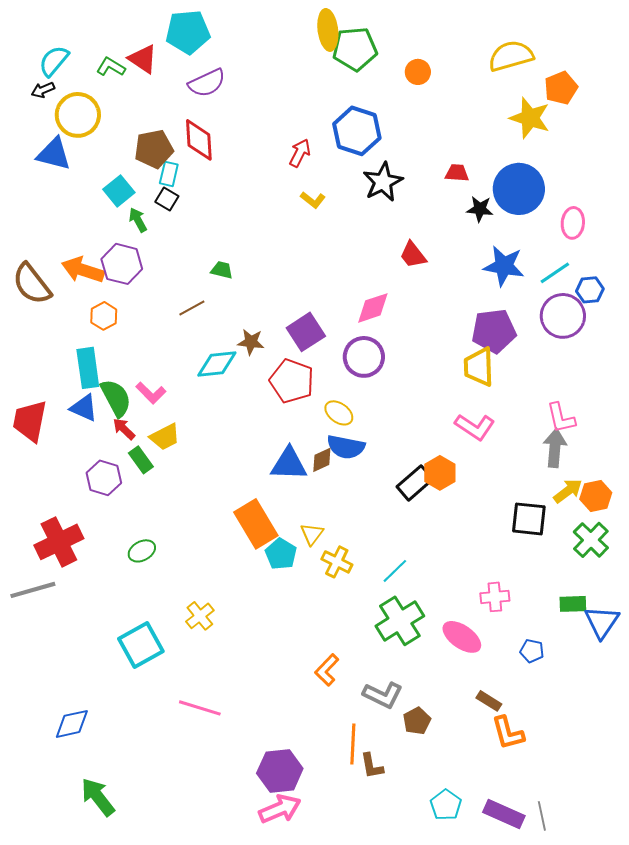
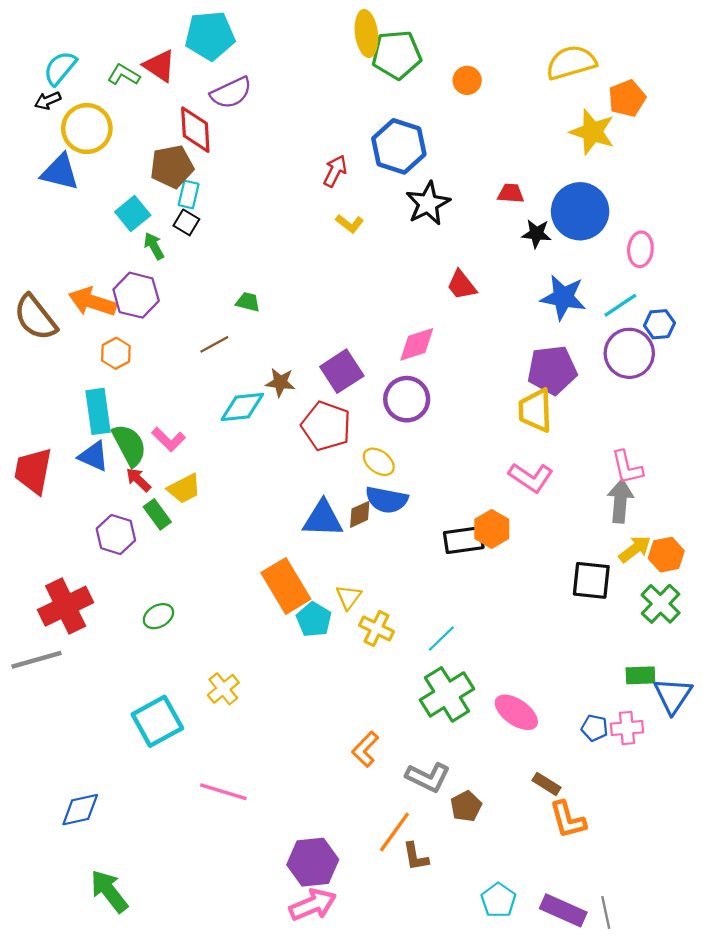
red diamond: (199, 140) -> (195, 130), moved
black rectangle: (415, 483) -> (464, 540), turned 33
pink cross: (495, 597) -> (627, 728), moved
orange line: (353, 744) -> (394, 832), turned 33

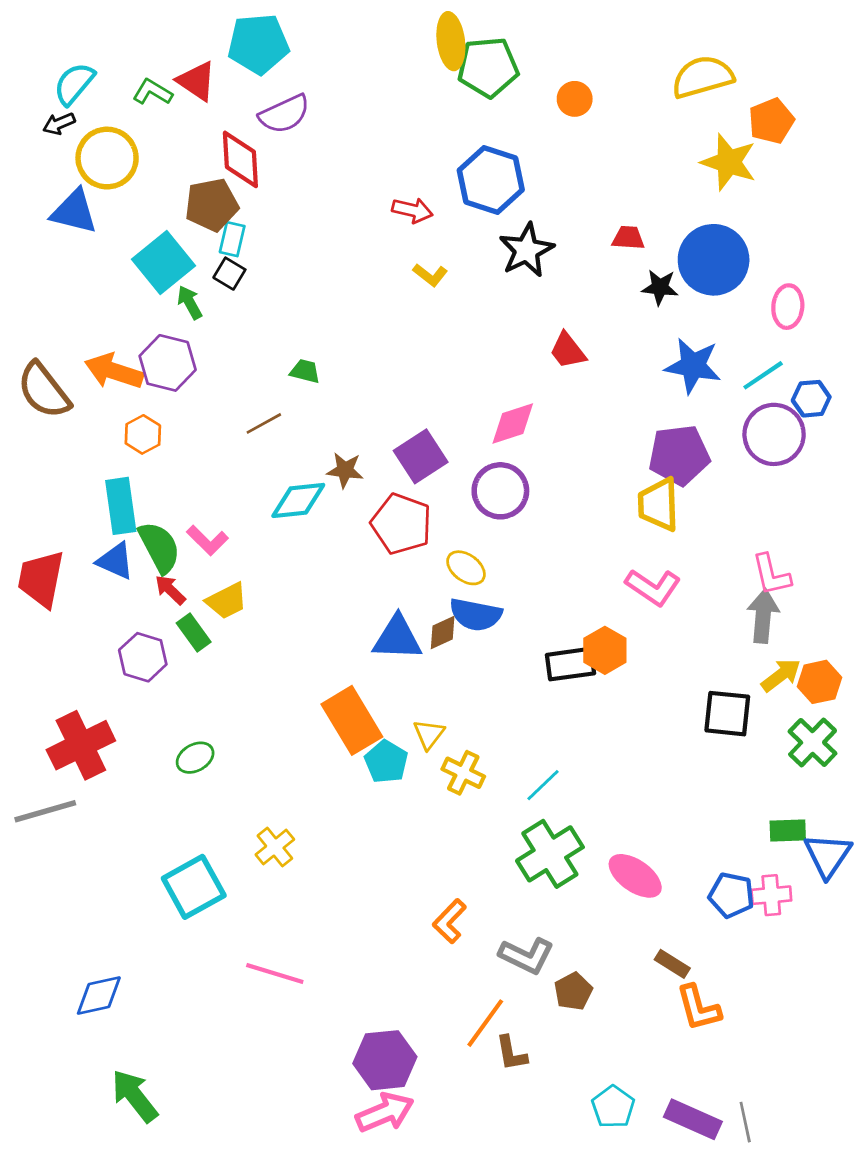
red arrow: (335, 171) -> (412, 210), turned 76
cyan square: (133, 214) -> (163, 263), size x1.4
blue pentagon: (595, 728) -> (731, 895), size x1.4

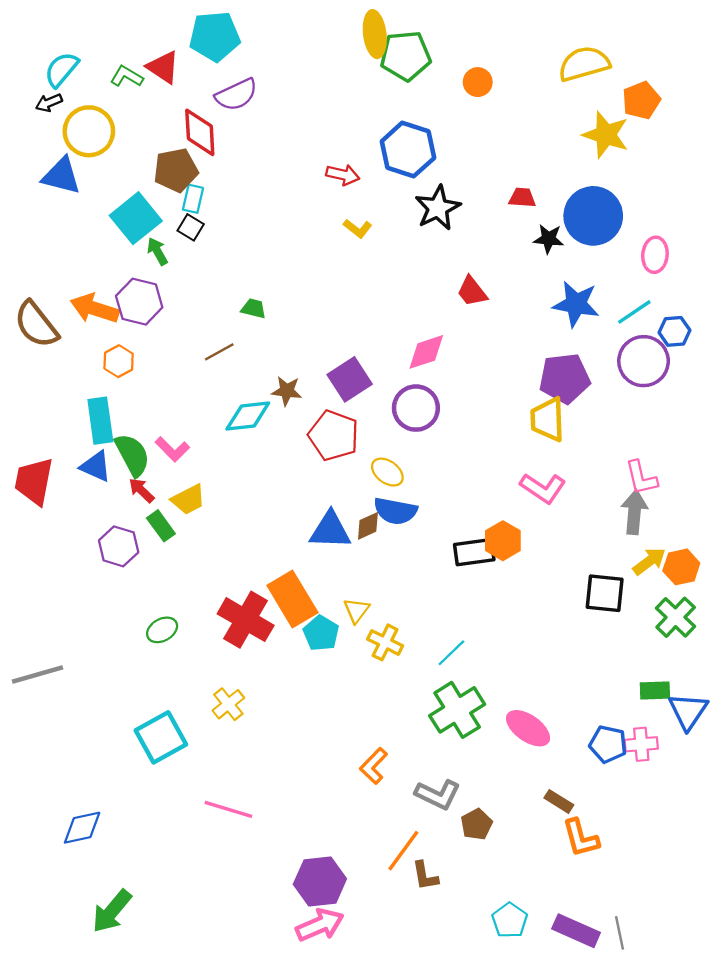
red cross: (81, 745) -> (246, 620), moved, turned -34
green arrow: (135, 1096) -> (112, 911), turned -102

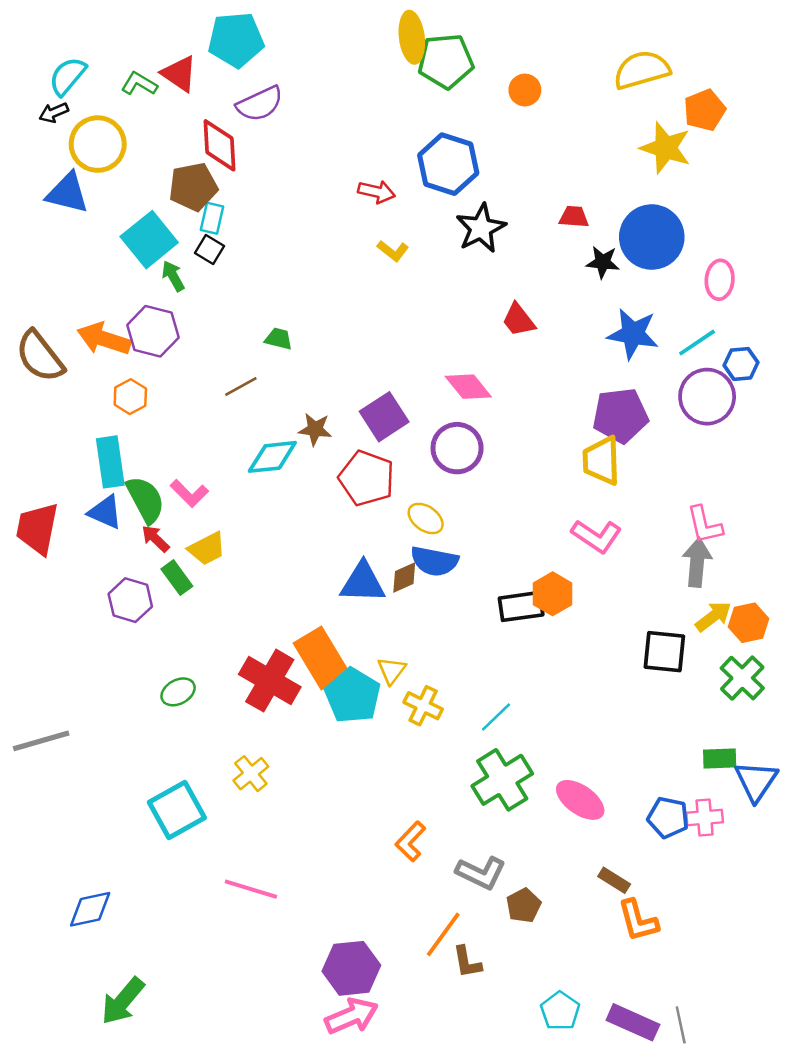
pink diamond: (426, 352) -> (468, 387), turned 69
cyan pentagon: (321, 633) -> (353, 696), size x1.4

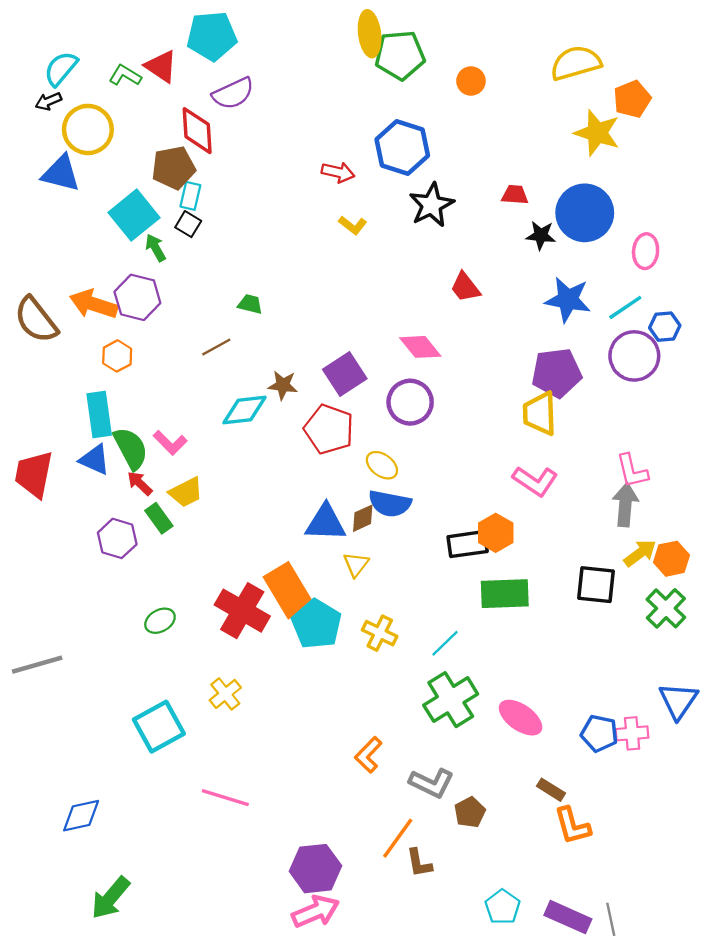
yellow triangle: (392, 671) -> (356, 564), moved
green rectangle: (720, 758) -> (505, 594), moved, size x1.6

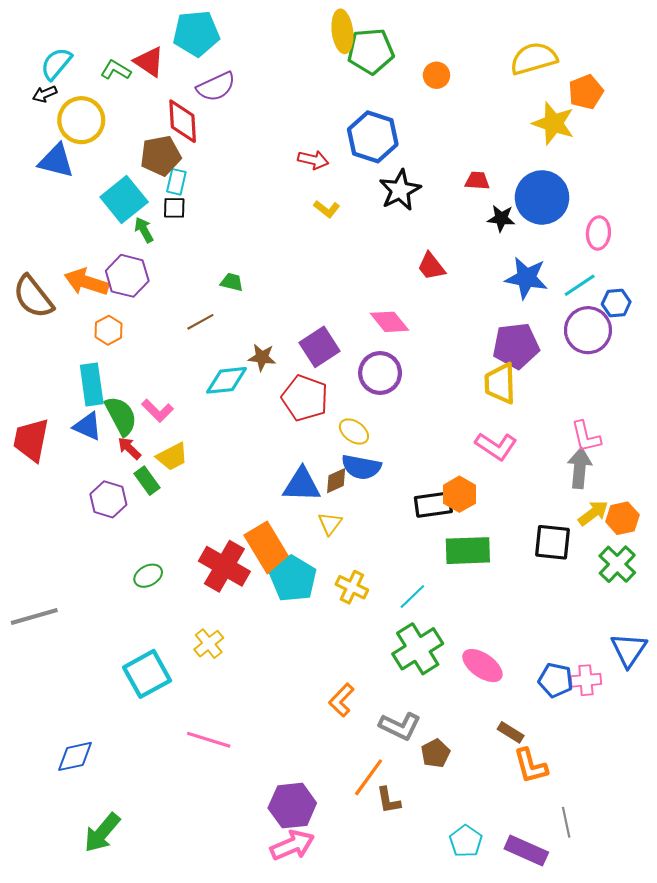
black square: (188, 224) -> (174, 208), turned -30
gray line: (611, 919) -> (566, 822), moved

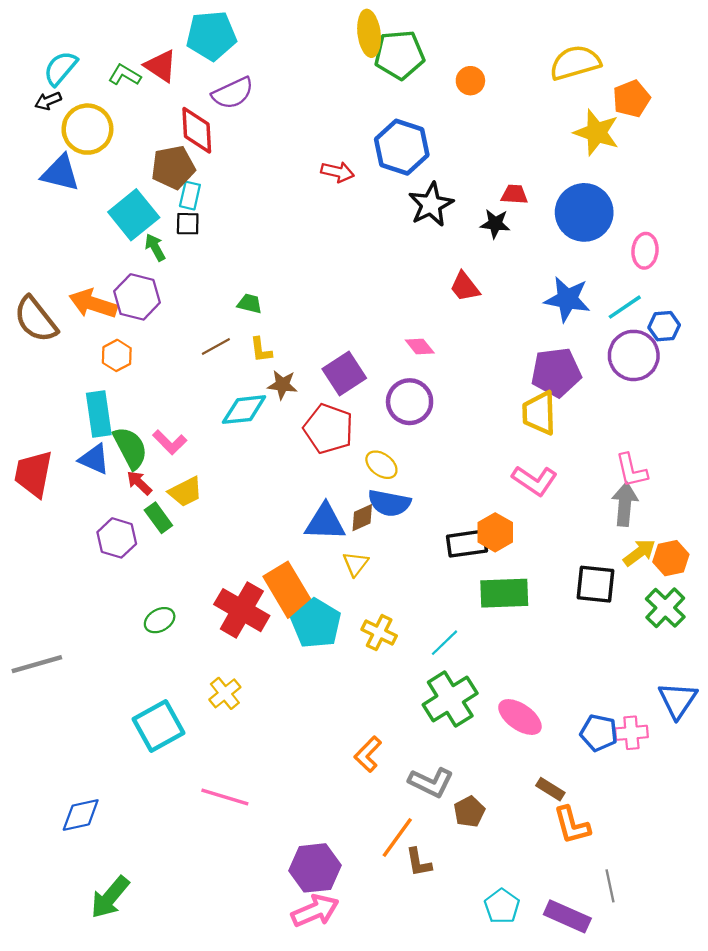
yellow L-shape: (327, 209) -> (261, 350), moved, turned 45
black star: (501, 218) -> (495, 224), moved
pink diamond: (389, 322) -> (420, 346), size x0.7

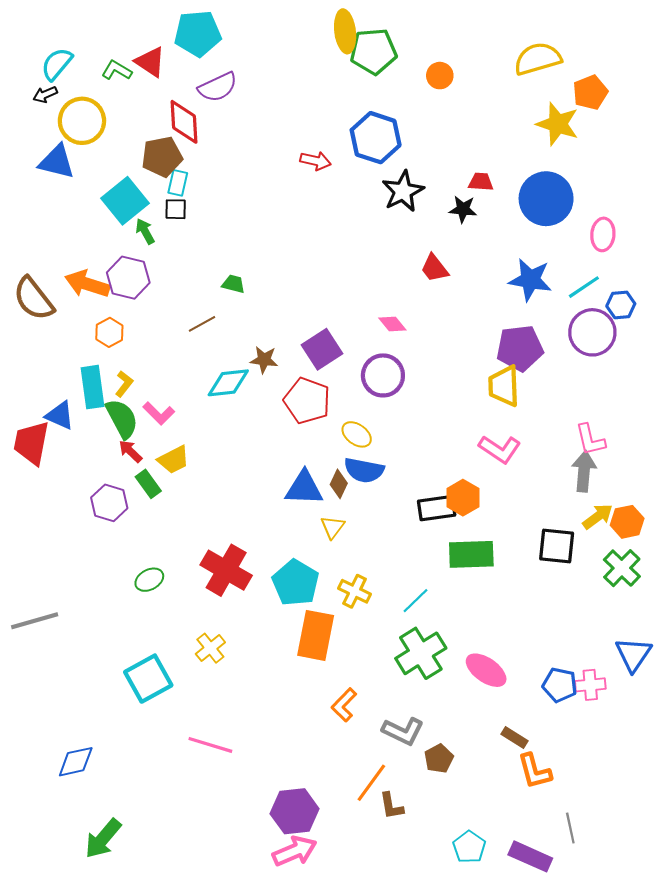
yellow L-shape: (261, 350) -> (124, 384), moved, turned -135
blue triangle: (94, 459) -> (60, 415), moved
brown diamond: (362, 518) -> (339, 484), turned -40
orange rectangle: (288, 590) -> (316, 635), moved, turned 42

